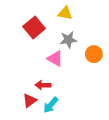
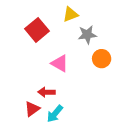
yellow triangle: (65, 13) -> (70, 14), turned -32
gray star: (68, 40) -> (87, 35), moved

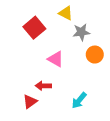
yellow triangle: (70, 14) -> (66, 13), turned 48
cyan arrow: (55, 114) -> (79, 100), moved

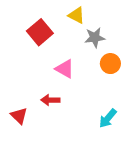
cyan arrow: (79, 100) -> (108, 118), moved
red triangle: (30, 101) -> (19, 116), moved, turned -40

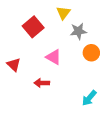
yellow triangle: (76, 15) -> (63, 13), turned 40
red triangle: (19, 116) -> (14, 65), moved

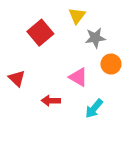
pink triangle: (54, 57) -> (78, 77), moved
cyan arrow: (89, 98) -> (94, 108), moved

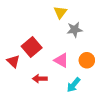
red square: (40, 33) -> (32, 47), moved
orange circle: (111, 64) -> (87, 60), moved

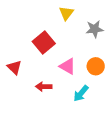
gray star: (75, 30) -> (95, 29), moved
red square: (32, 47) -> (44, 43), moved

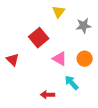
red arrow: (44, 87) -> (48, 95), moved
cyan arrow: (81, 93) -> (72, 83), turned 98

